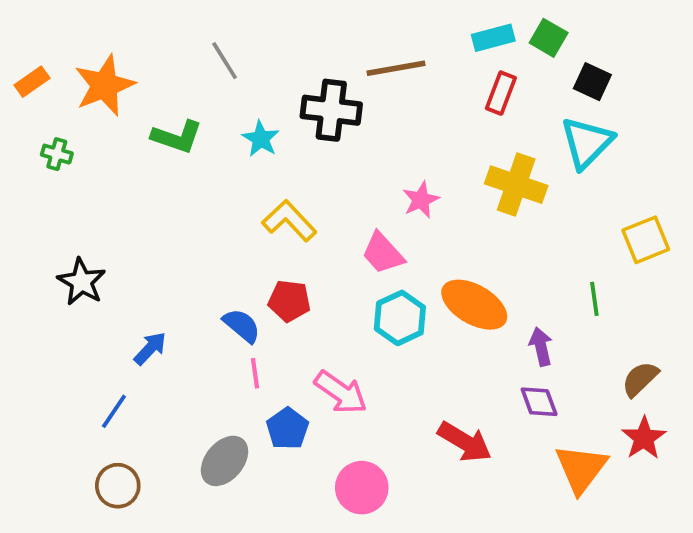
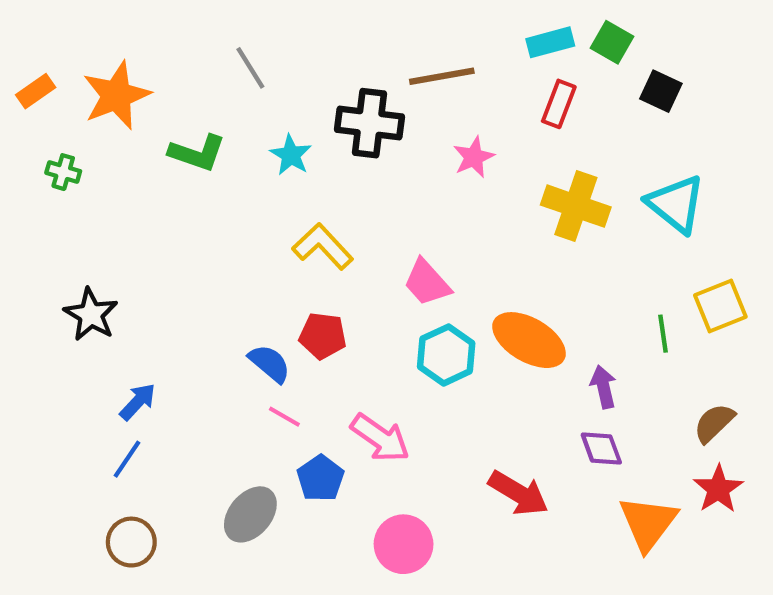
cyan triangle: (587, 143) -> (676, 204), moved, turned -36
pink star: (421, 200) -> (474, 157), moved
yellow square: (646, 240) -> (720, 306), moved
blue arrow: (150, 348) -> (138, 402), moved
pink line: (255, 373) -> (284, 417), turned -52

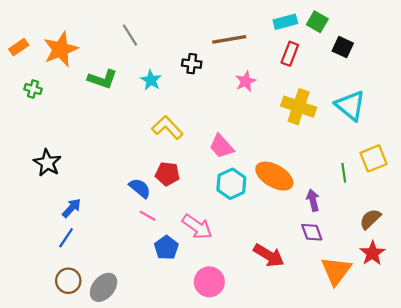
black cross: (369, 123) -> (192, 64), size x0.6
gray ellipse: (250, 514) -> (104, 287), moved

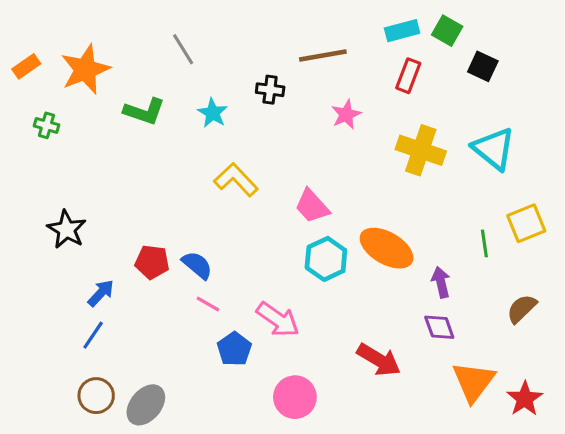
red pentagon: (167, 174) -> (152, 262), moved
red star: (372, 253) -> (525, 399), moved

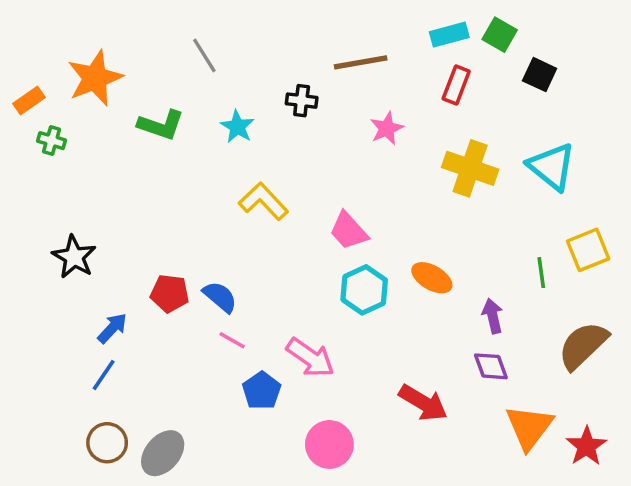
orange rectangle: (26, 66) -> (29, 101), moved
orange ellipse: (387, 248) -> (432, 278), size x0.7
brown semicircle: (522, 309) -> (583, 345), size x1.5

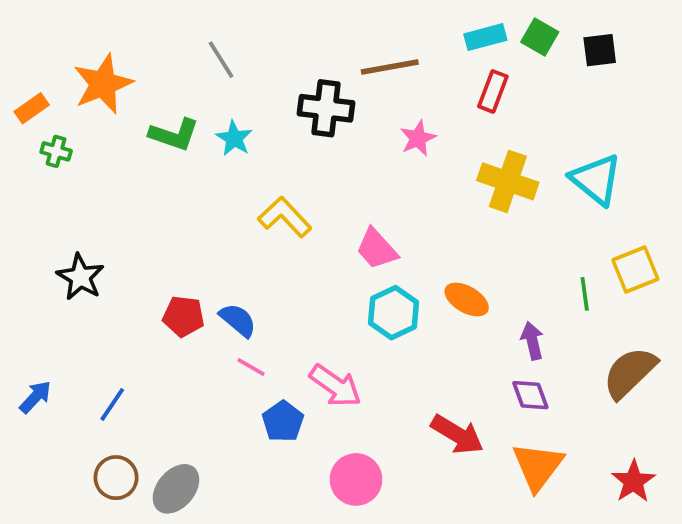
black square: (540, 75) -> (600, 50), moved, turned -32
black cross: (302, 101) -> (326, 108), size x1.6
cyan star: (237, 127) -> (234, 138), moved
blue arrow: (112, 328) -> (35, 397), moved
orange triangle: (529, 427) -> (538, 466), moved

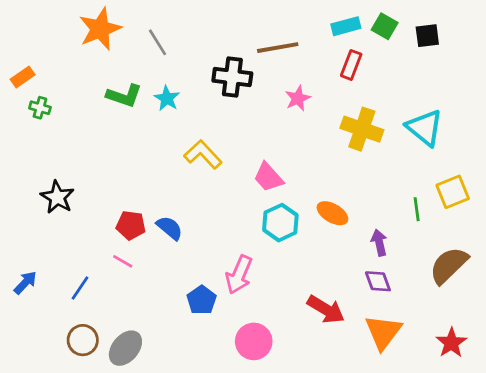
orange star: (103, 84) -> (100, 29), moved
pink line: (251, 367) -> (123, 261), moved
pink arrow: (335, 386) -> (239, 275), turned 78

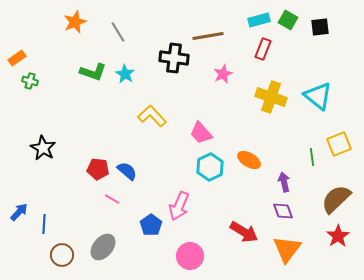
orange star: (100, 29) -> (75, 22), size x0.7
pink line: (123, 261) -> (112, 199), moved
blue line: (80, 288) -> (44, 224), moved, turned -30
red star: (451, 343) -> (338, 236), moved
gray ellipse: (125, 348) -> (103, 247), moved

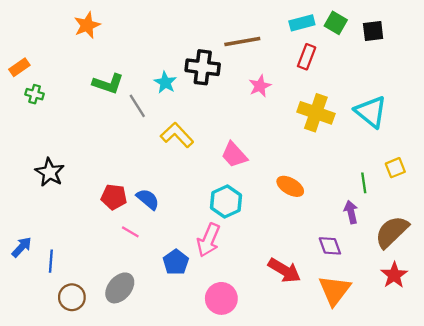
gray line: (118, 32) -> (137, 106), moved
cyan star: (125, 74) -> (165, 82), moved
yellow square: (339, 144) -> (395, 168), size x0.7
cyan hexagon: (210, 167) -> (226, 202), moved
purple arrow: (284, 182) -> (351, 212), moved

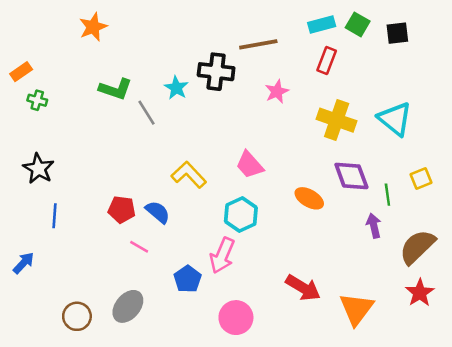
yellow L-shape: (177, 135) -> (189, 175), moved
black star: (50, 172) -> (38, 169), moved
purple diamond: (330, 246) -> (351, 176), moved, size x1.4
blue line: (51, 261) -> (55, 216), moved

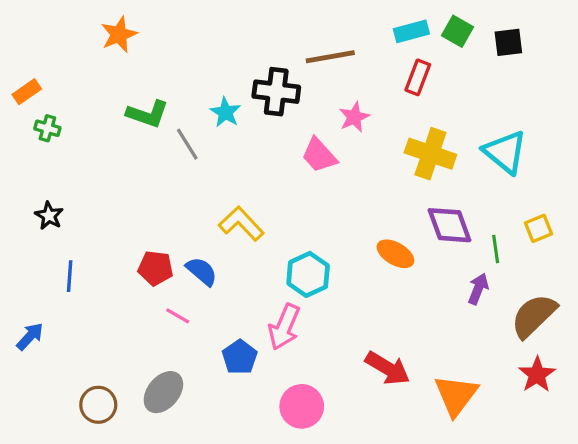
pink trapezoid: (250, 165) -> (319, 155), moved
black star: (38, 169) -> (49, 216), size x0.7
purple arrow: (374, 226) -> (478, 289), turned 35

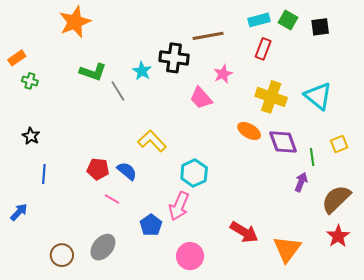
orange star: (119, 34) -> (75, 22), size x1.4
orange ellipse: (395, 254) -> (249, 131), moved

